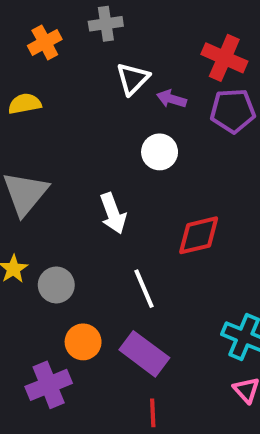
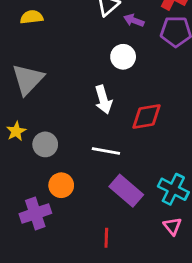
white arrow: (113, 213) -> (103, 100), moved
white line: (144, 289) -> (106, 151), turned -60
purple rectangle: (144, 354) -> (126, 191), moved

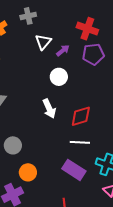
purple arrow: (134, 20) -> (63, 50), turned 128
white line: (106, 151) -> (80, 142), moved

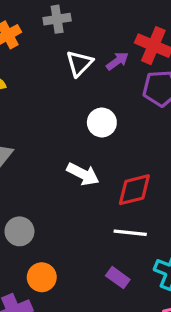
purple arrow: (63, 50) -> (117, 61), moved
white arrow: (49, 109) -> (83, 174), turned -42
purple rectangle: (74, 170) -> (118, 278), size x0.6

